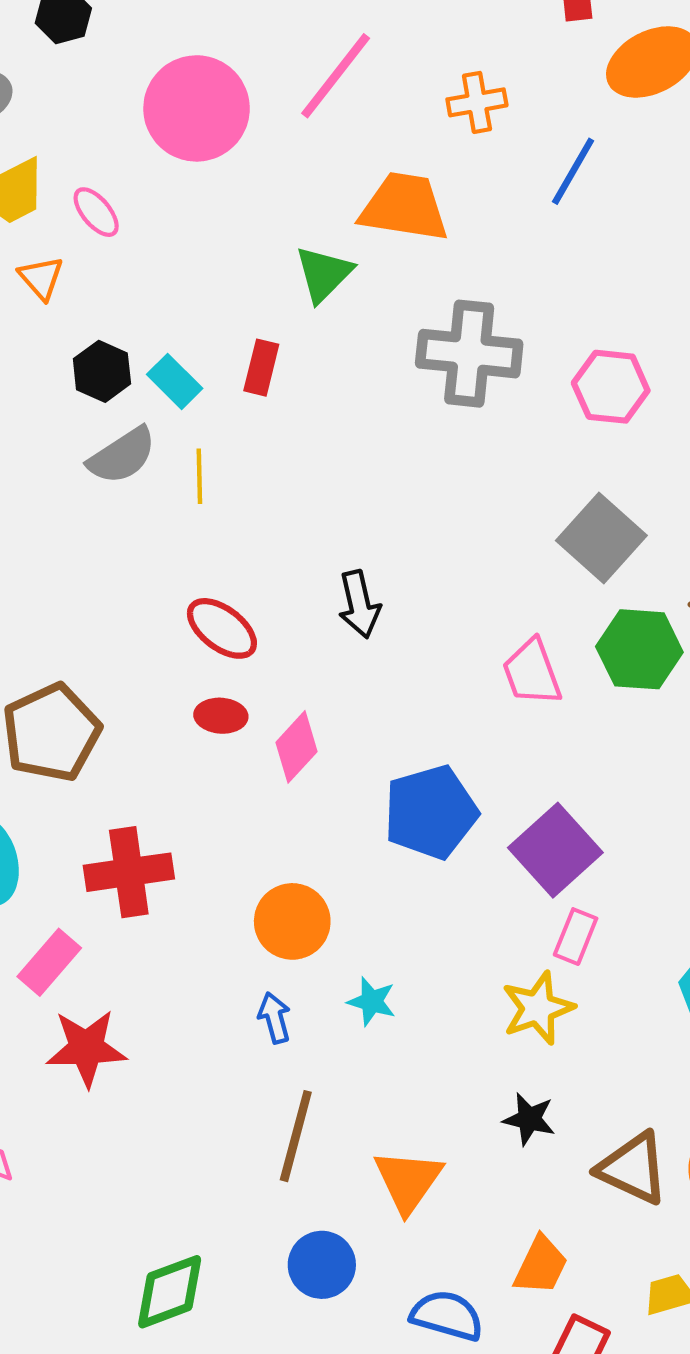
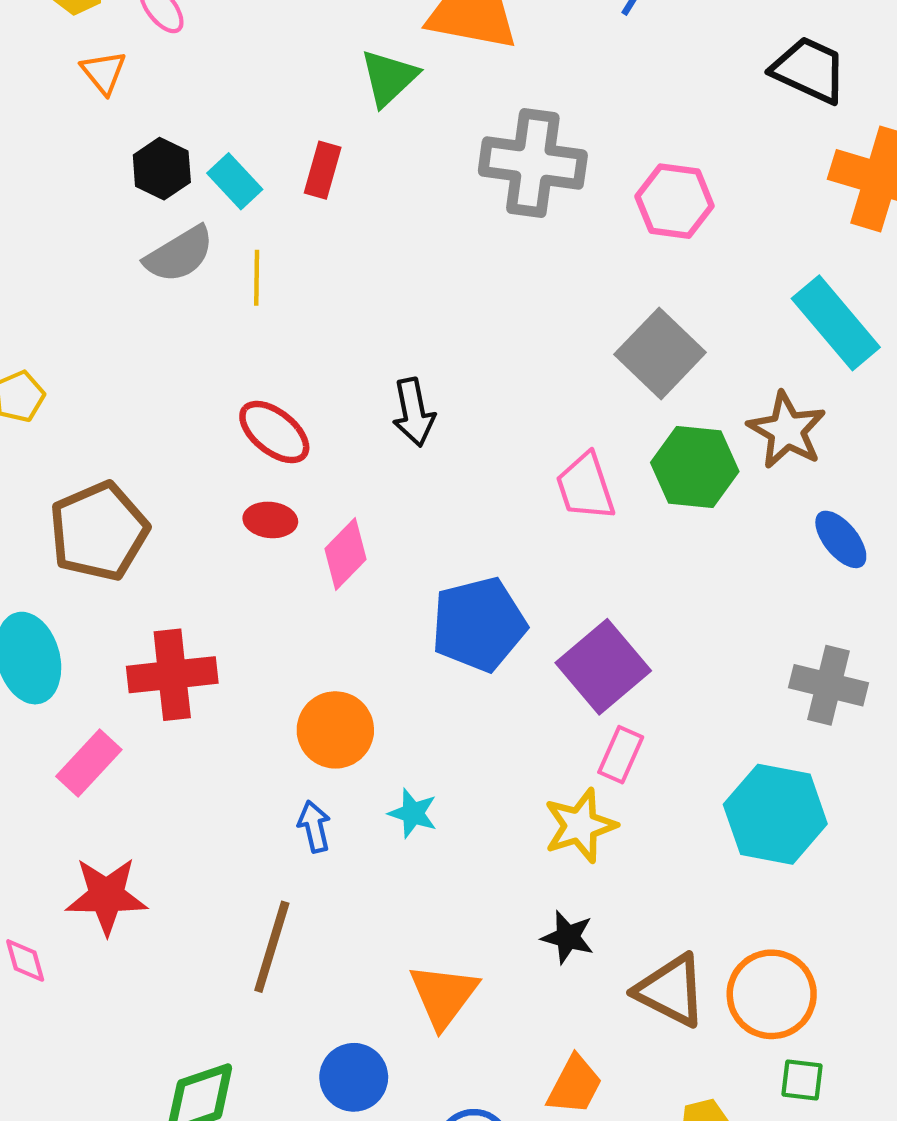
red star: (86, 1048) -> (106, 896), moved
brown line: (296, 1136) -> (272, 947), moved

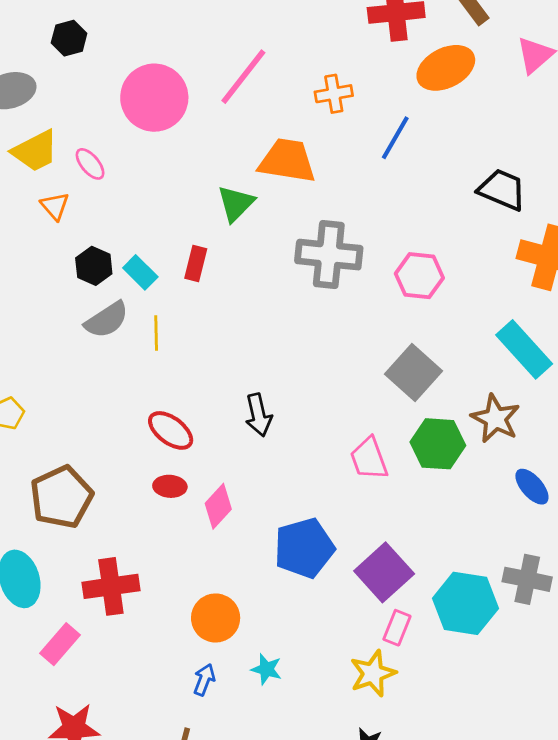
cyan hexagon: (775, 814) -> (465, 603), moved
blue arrow: (314, 827) -> (204, 680), turned 36

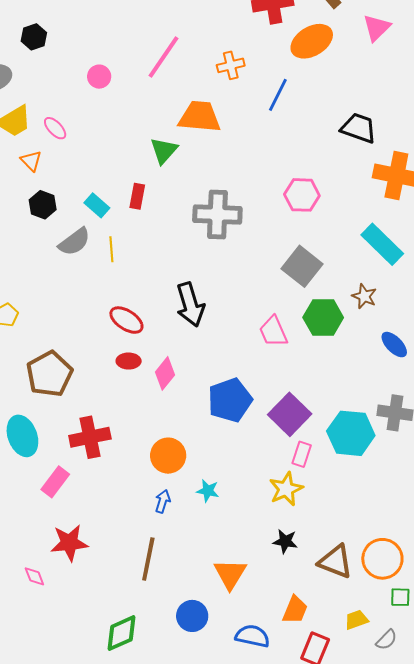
pink circle: (154, 98) -> (99, 77), size x0.5
gray cross: (329, 255) -> (217, 214), moved
black hexagon: (94, 266) -> (43, 205), moved
black arrow: (258, 415) -> (190, 305), size x1.4
brown star: (495, 419) -> (364, 296), size x0.7

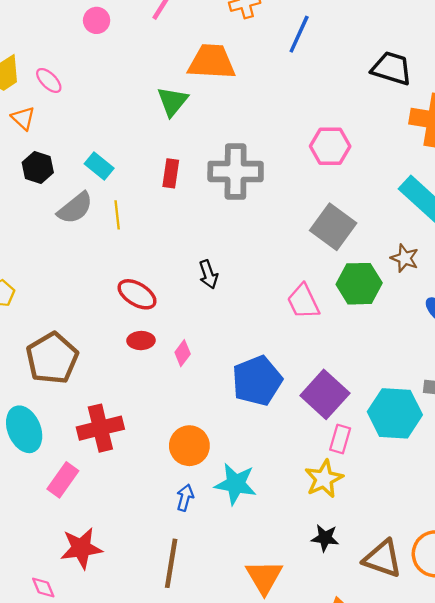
red rectangle: (137, 196) -> (171, 173), moved
black arrow: (190, 305) -> (208, 274), size x0.6
pink diamond: (165, 373) -> (183, 353), size x0.7
cyan star: (208, 491) -> (236, 484), size x1.6

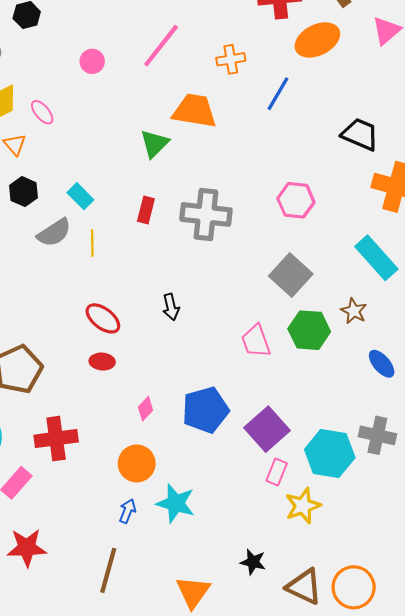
pink diamond: (183, 353) -> (146, 409), moved
yellow star: (324, 479) -> (303, 506), moved

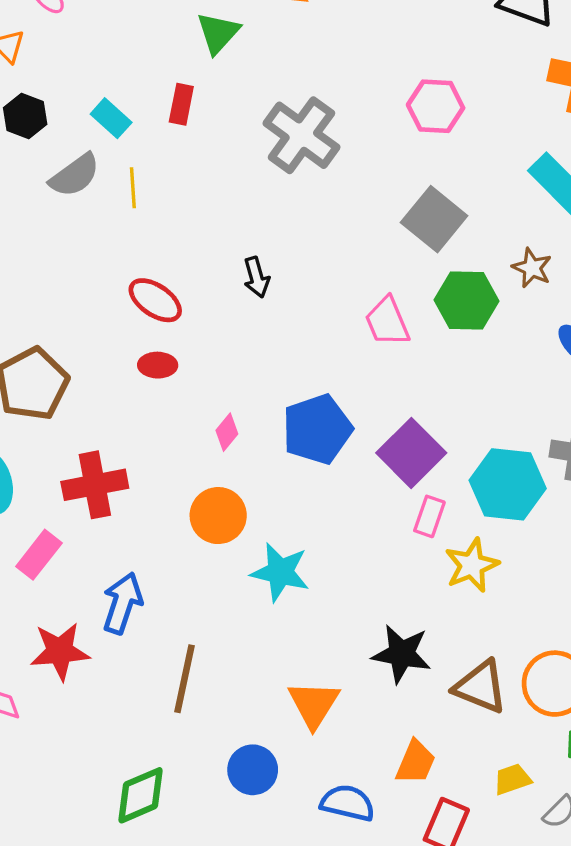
red rectangle: (146, 210) -> (181, 104), moved
gray cross: (206, 215) -> (301, 135), turned 33
blue arrow: (128, 511) -> (122, 603), moved, size x1.6
black star: (253, 562) -> (402, 654), size x1.5

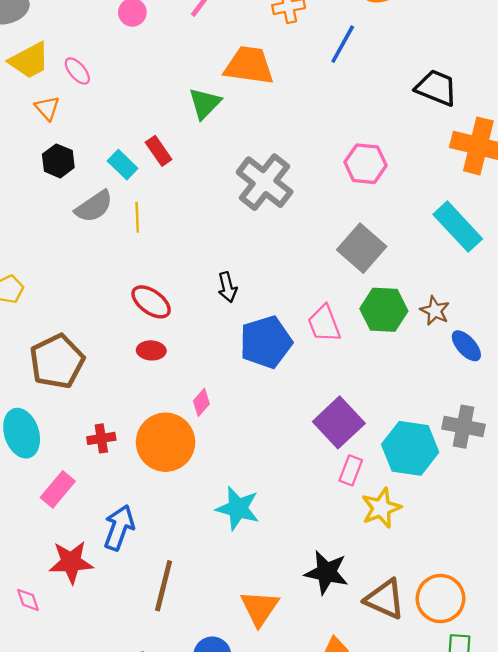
red rectangle: (181, 104) -> (159, 151), moved, turned -48
brown star: (532, 268) -> (435, 311), moved
blue pentagon: (317, 429) -> (266, 342), moved
red cross: (95, 485) -> (101, 438), size x0.6
orange circle: (218, 516) -> (166, 442), moved, size x1.4

